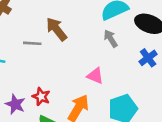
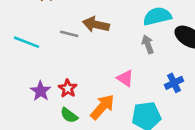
brown arrow: (57, 29) -> (96, 25), turned -50
blue cross: (148, 58) -> (174, 83), moved

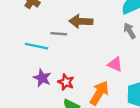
cyan line: (27, 42) -> (37, 46), moved
purple star: (41, 91) -> (42, 78), moved

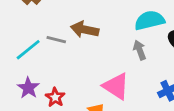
cyan line: (37, 46) -> (28, 50), turned -60
pink triangle: (115, 64) -> (116, 86), size x1.5

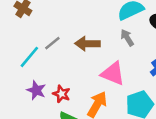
brown arrow: (85, 29) -> (87, 44), moved
gray line: (56, 40) -> (52, 43), turned -42

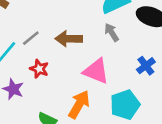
red star: (61, 94) -> (39, 69), moved

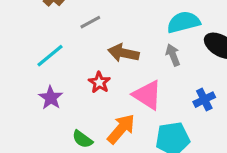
gray line: (31, 38) -> (90, 22), moved
red star: (39, 69) -> (99, 82), moved

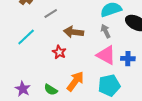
pink triangle: (147, 95) -> (106, 55), moved
purple star: (51, 98) -> (23, 89), moved
blue cross: (204, 100) -> (128, 59), turned 32

